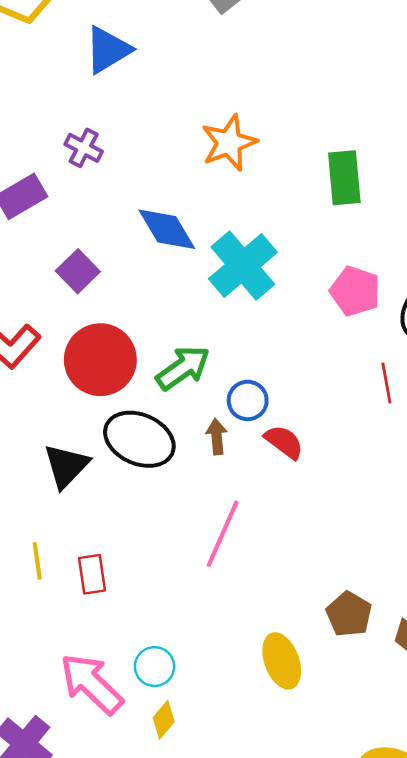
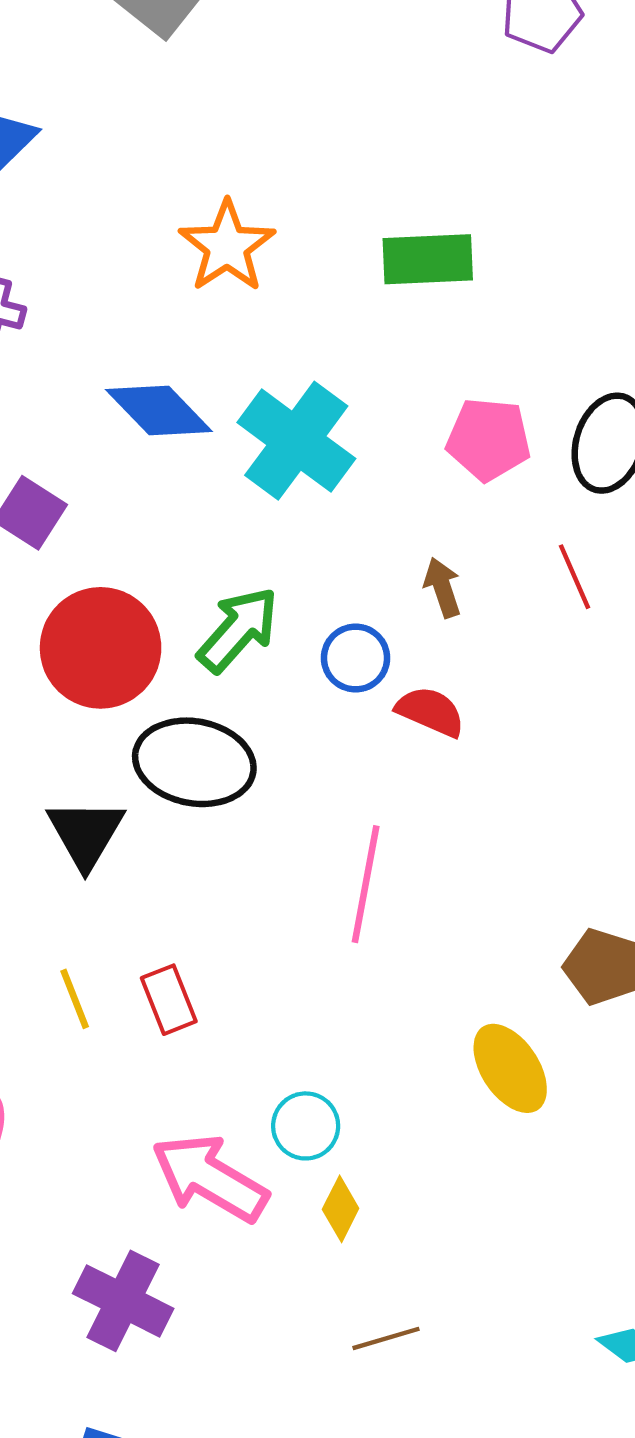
green rectangle: (344, 178) -> (428, 259), turned -74
brown arrow: (217, 437) -> (442, 587), moved

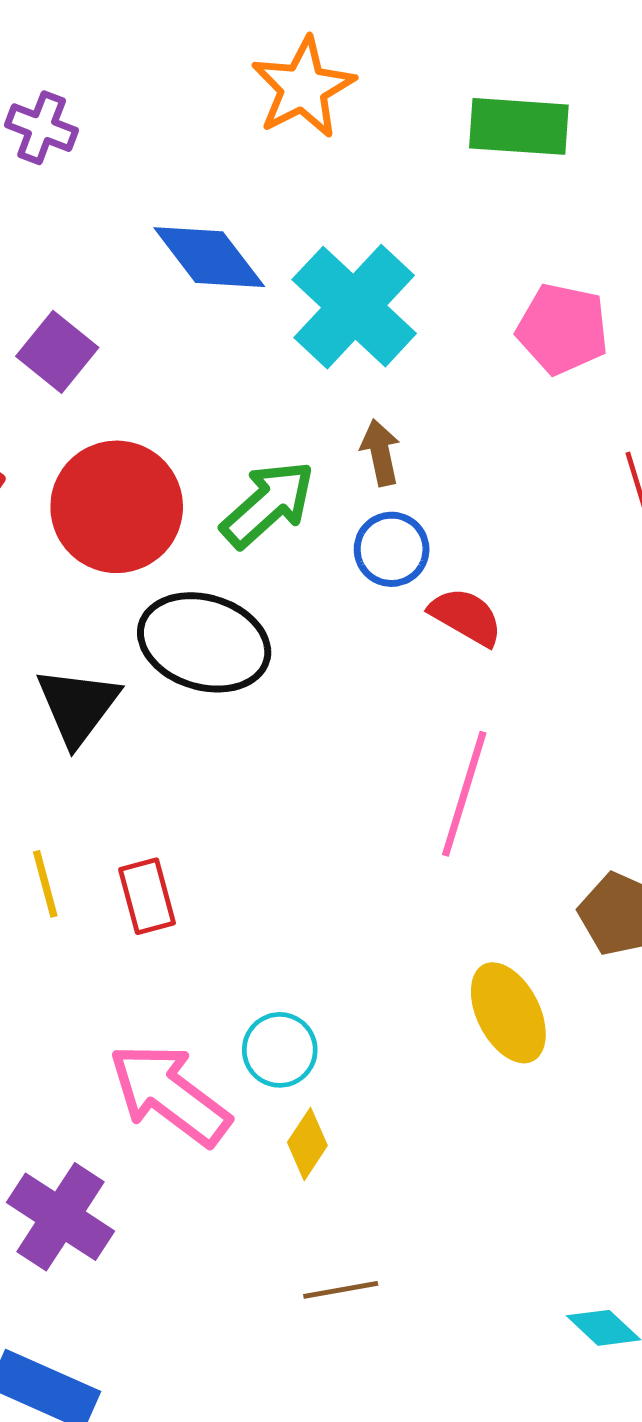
brown arrow: (442, 587) -> (380, 453), moved
pink line: (366, 884) -> (464, 794), moved

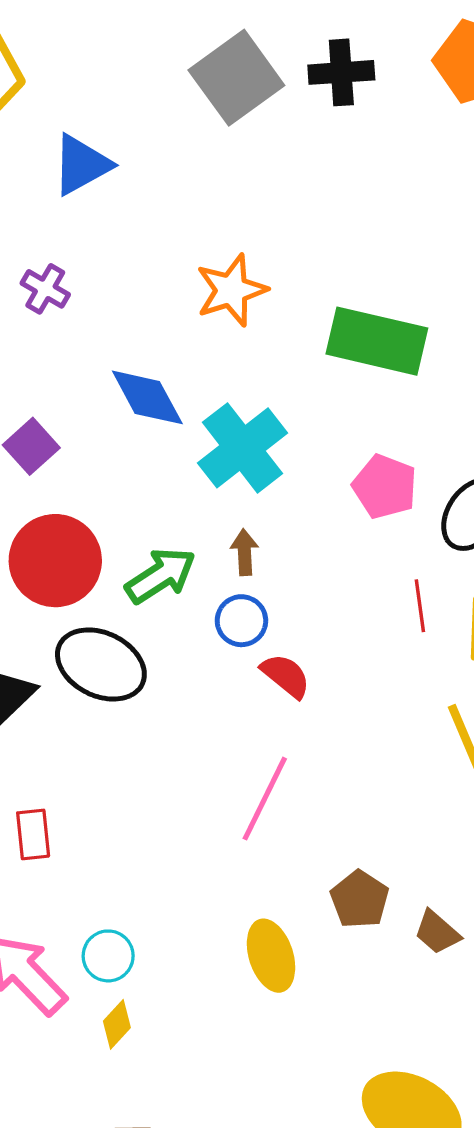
green rectangle: (519, 126) -> (377, 341), size x1.4

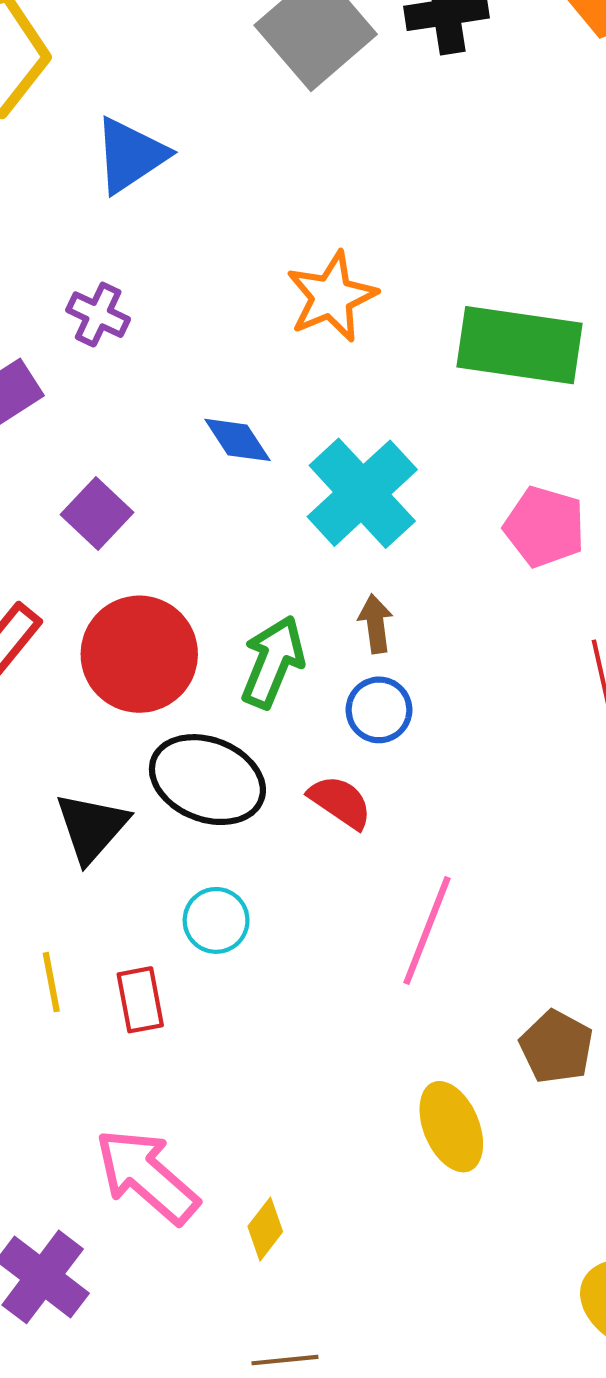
blue diamond: (147, 397) -> (237, 440), size x0.7
green arrow: (161, 576) -> (273, 662), turned -30
red semicircle: (286, 676) -> (340, 802), moved
cyan circle: (108, 956) -> (216, 920), moved

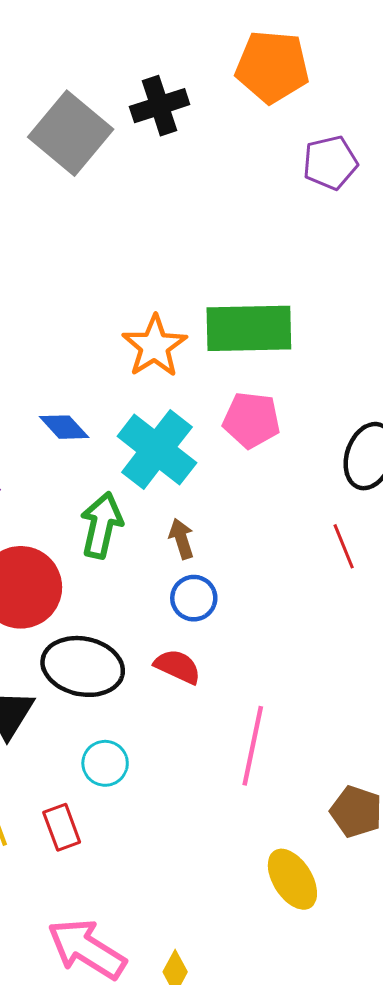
orange star: (332, 297) -> (155, 346), moved
pink pentagon: (545, 527) -> (251, 420), moved
green arrow: (273, 662) -> (101, 525), moved

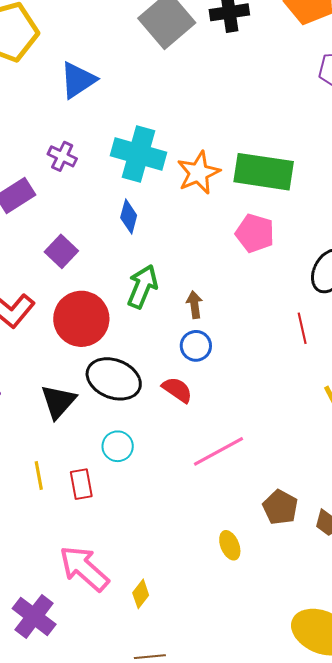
blue diamond: (64, 427) -> (129, 217), turned 48
cyan cross: (157, 450) -> (139, 154), moved, turned -32
pink line: (253, 746) -> (218, 451), turned 40
yellow ellipse: (292, 879) -> (230, 545), size x0.7

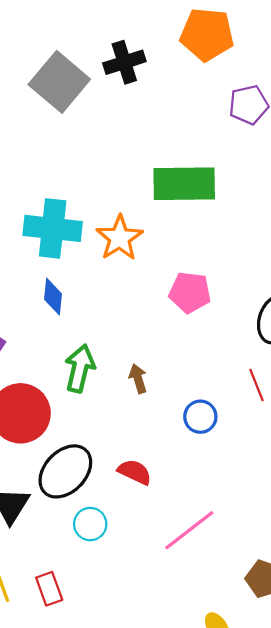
green rectangle: (264, 172) -> (184, 184), moved
blue circle: (196, 346) -> (200, 417), moved
black ellipse: (114, 379) -> (65, 471), turned -58
cyan circle: (118, 446) -> (90, 524), moved

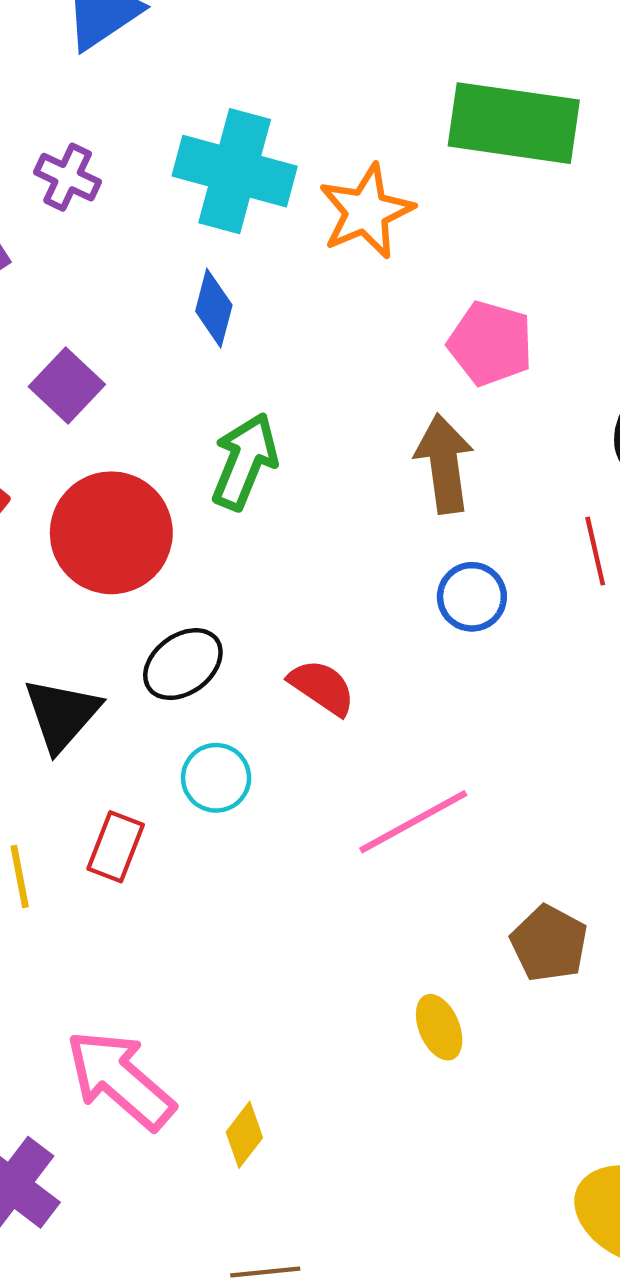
brown arrow: (138, 379) -> (444, 464), moved, size x1.6
black ellipse: (65, 471) -> (183, 664), size x0.7
red rectangle: (49, 589) -> (116, 847), moved, turned 32

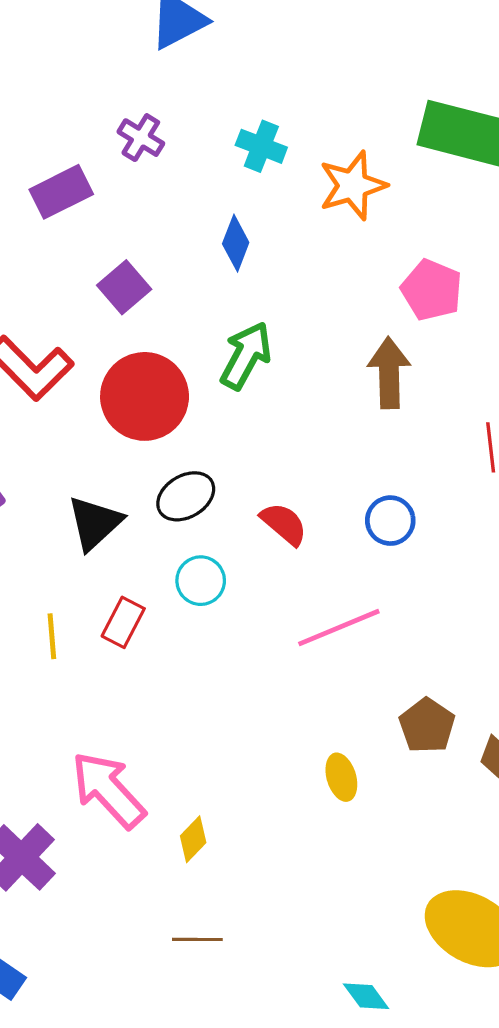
cyan cross: (235, 171) -> (261, 146), size x0.6
blue circle: (472, 597) -> (390, 521), moved

